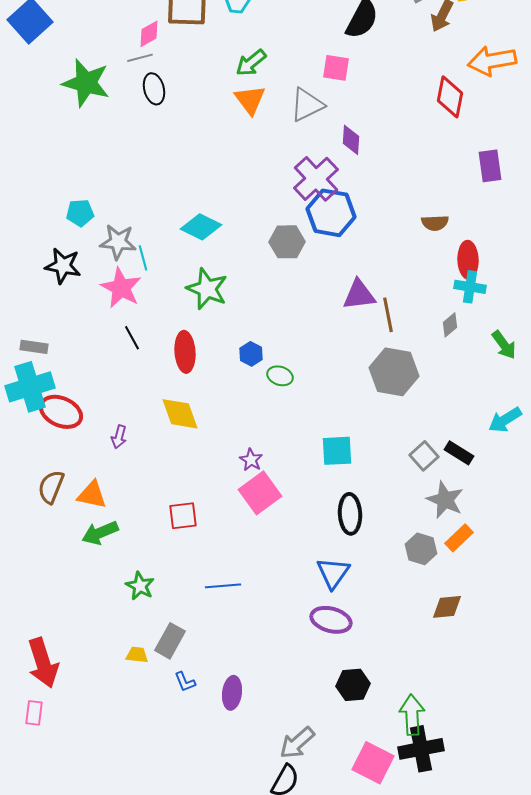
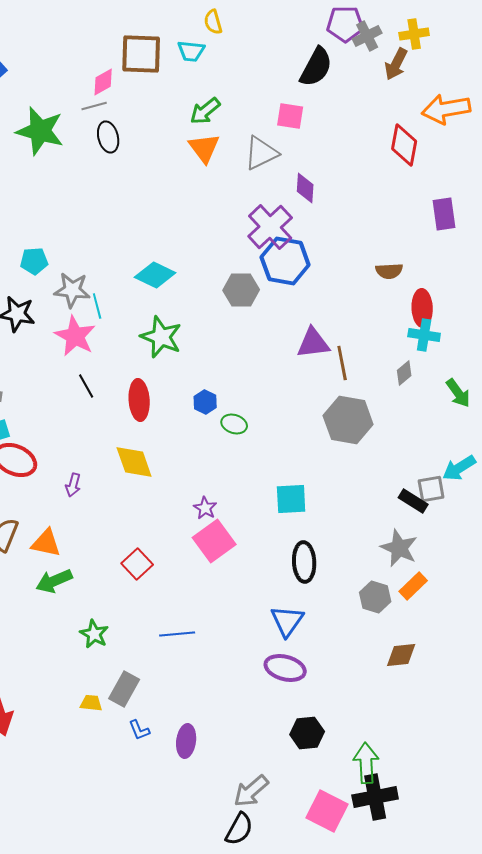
gray square: (424, 456) -> (431, 489), moved, turned 32
red square: (183, 516) -> (137, 564), turned -36

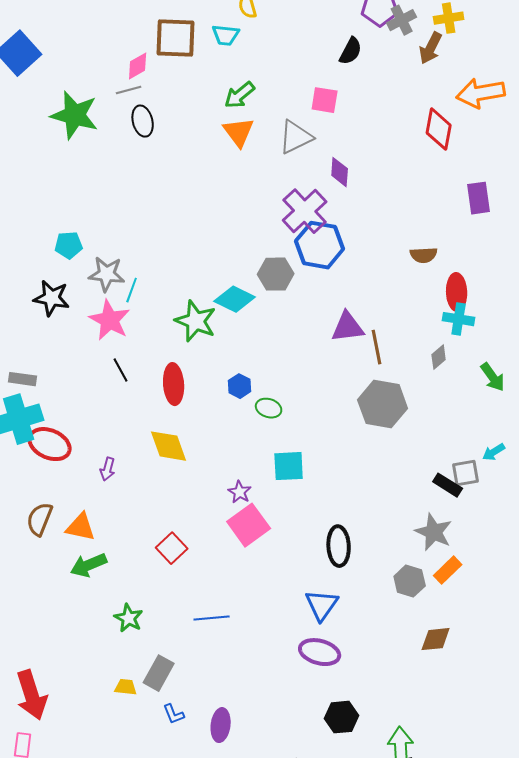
black semicircle: (316, 67) -> (351, 51), size x0.7
cyan diamond: (155, 275) -> (235, 299), moved
cyan line: (97, 306) -> (132, 290), turned 35
cyan arrow: (459, 468) -> (494, 452), size x0.7
cyan square: (291, 499) -> (289, 466), moved

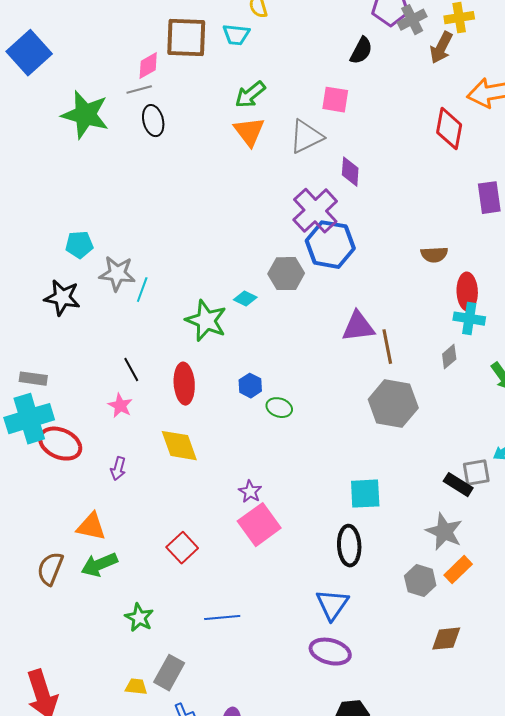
cyan diamond: (235, 299) -> (245, 299), size x0.6
pink star: (110, 320) -> (120, 406), moved, size x0.6
cyan square: (289, 466) -> (365, 494), moved
brown semicircle: (40, 519) -> (50, 569), moved

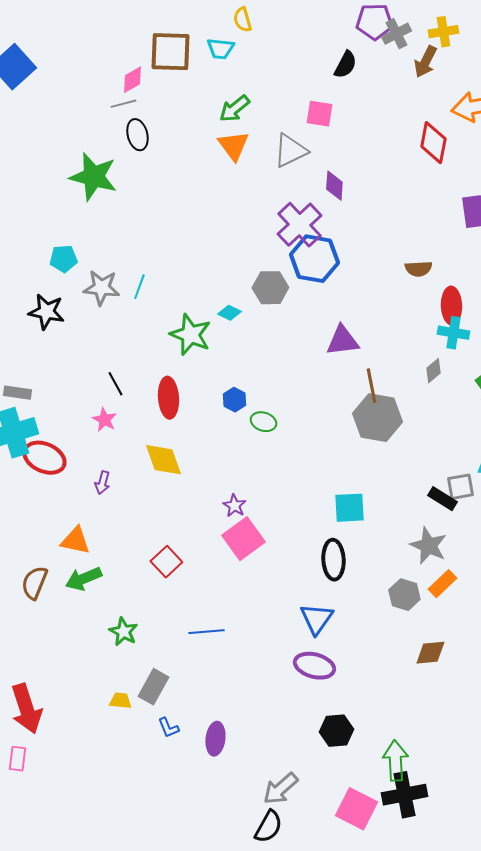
green star: (85, 115) -> (93, 177), moved
cyan line: (142, 290) -> (139, 287), moved
brown line: (387, 347) -> (371, 386), moved

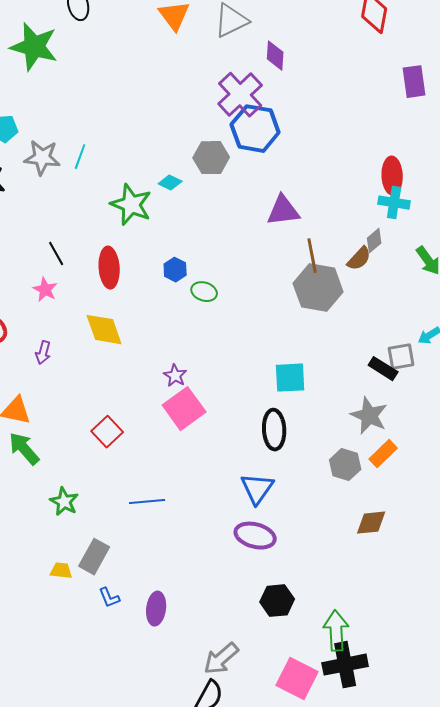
brown semicircle: (418, 269) -> (359, 259), moved, turned -44
green arrow: (83, 579) -> (24, 449), turned 72

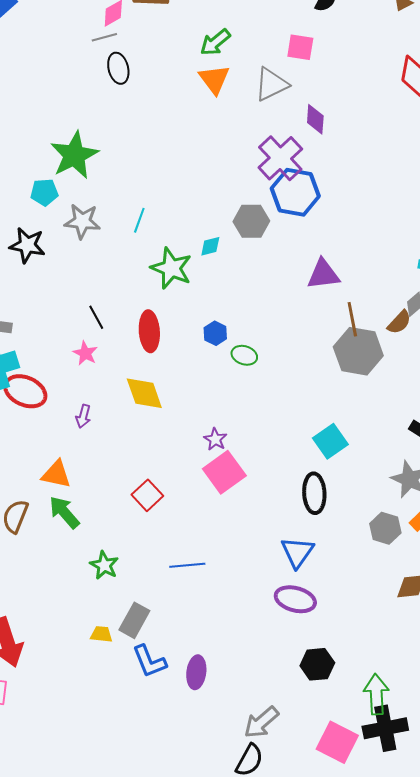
green star: (34, 47) -> (74, 155), moved, turned 30
cyan line: (80, 157) -> (139, 220), moved
cyan diamond: (170, 183) -> (210, 246), turned -40
cyan square: (290, 378) -> (330, 441), turned -32
blue L-shape: (109, 598) -> (149, 661), size x1.6

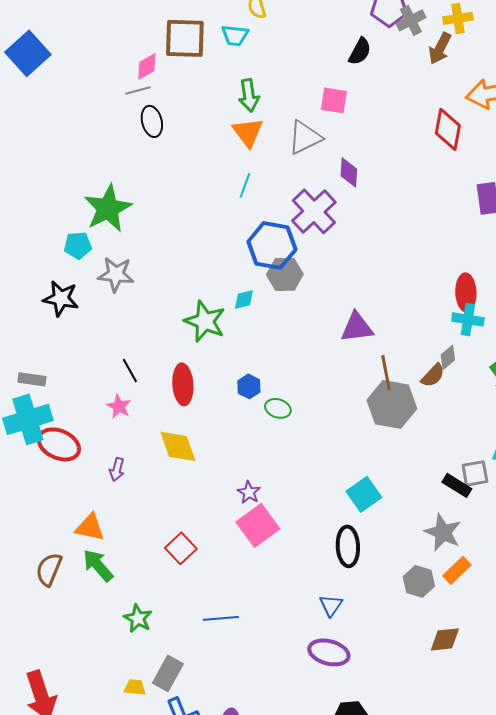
green arrow: (215, 42) -> (249, 95), turned -60
blue hexagon: (295, 192) -> (272, 245), moved
cyan line: (139, 220) -> (245, 185), moved
blue triangle: (297, 552) -> (331, 605), size x0.7

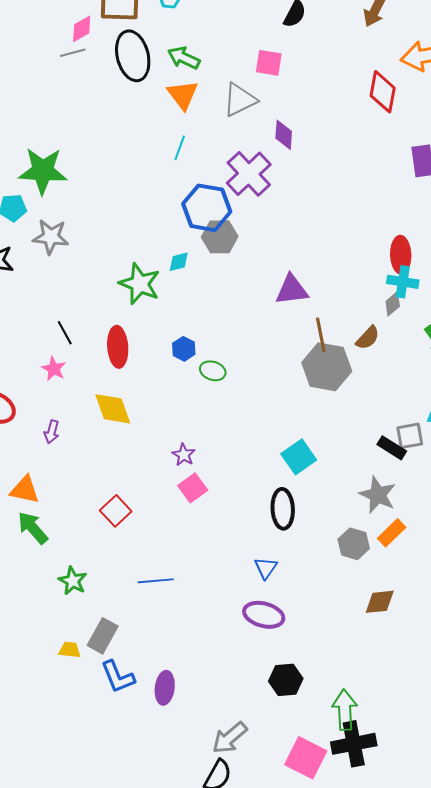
green arrow: (249, 95) -> (184, 58), turned 124
black ellipse: (152, 121) -> (133, 56), moved, size x1.6
green star: (108, 208) -> (43, 171), turned 30
gray diamond: (448, 357) -> (393, 304), moved
pink square: (258, 525) -> (193, 488), size x0.7

